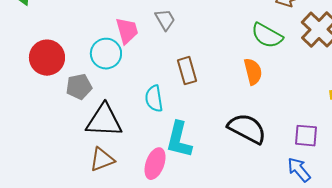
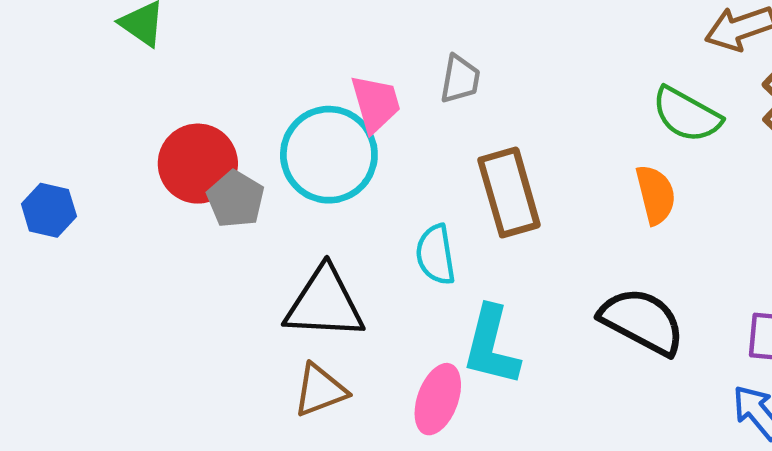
gray trapezoid: (165, 20) -> (460, 79), turned 40
cyan circle: (106, 54) -> (329, 155), size x1.4
brown rectangle: (187, 71) -> (509, 192), size x1.4
gray pentagon: (79, 87) -> (236, 199), moved, turned -30

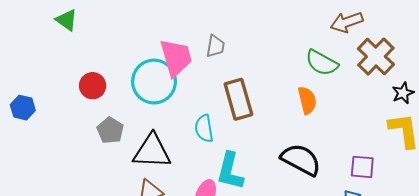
pink trapezoid: (376, 104) -> (176, 58), size x1.4
red circle: (198, 164) -> (93, 86), size x0.7
gray pentagon: (236, 199) -> (110, 130), moved

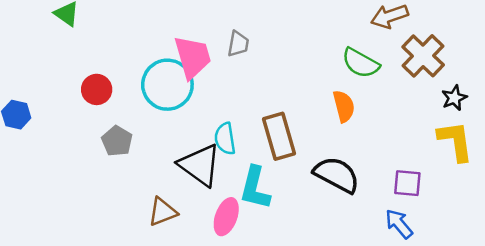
brown rectangle: (238, 99) -> (279, 136), moved
black triangle: (152, 151) -> (200, 165), moved, turned 33

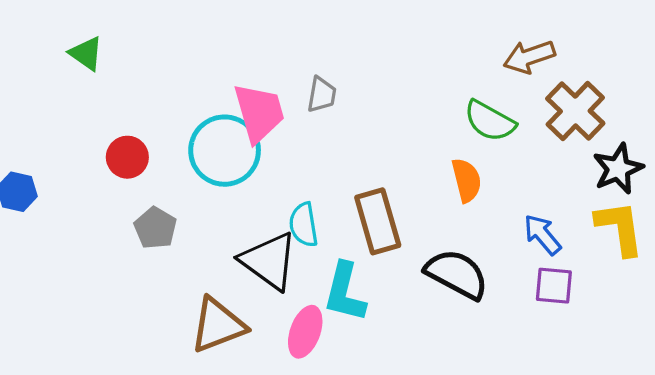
black star: (454, 98) -> (618, 169), size x1.4
brown triangle: (163, 212) -> (218, 325), size x1.4
blue arrow: (399, 224) -> (542, 235), moved

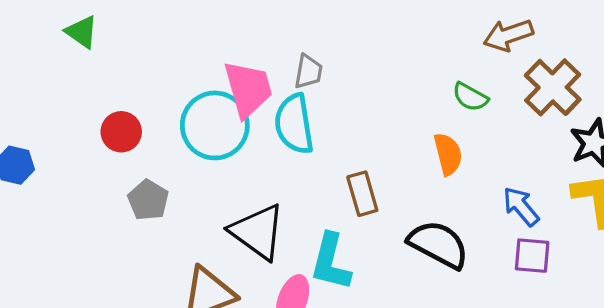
green semicircle: (490, 121) -> (470, 97), size x0.7
brown rectangle: (378, 221) -> (362, 194), size x0.7
cyan semicircle: (304, 225) -> (294, 124), moved, size x1.4

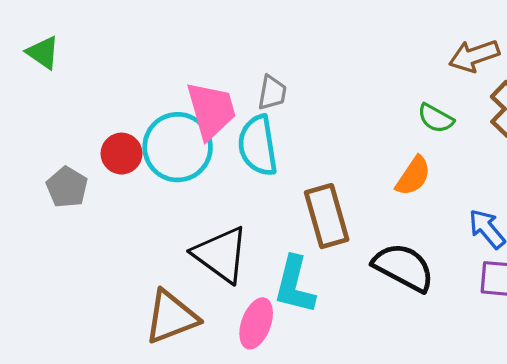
red circle: (121, 132) -> (122, 154), moved
orange semicircle: (448, 154) -> (413, 176), turned 48
brown rectangle: (362, 194) -> (327, 216), size x1.4
gray pentagon: (148, 200) -> (67, 187), moved

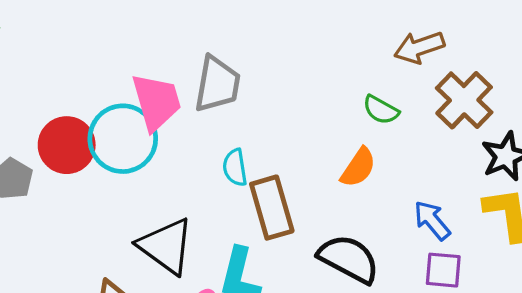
gray trapezoid: (272, 93) -> (217, 84), size x1.6
cyan semicircle: (258, 146) -> (235, 168), moved, size x0.6
red circle: (122, 154) -> (67, 145), size x1.4

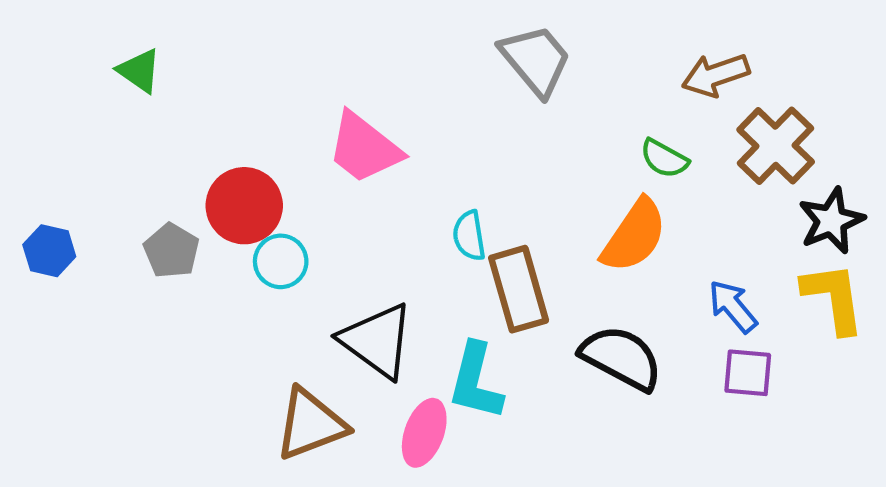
gray trapezoid: (217, 84) -> (536, 60), moved, turned -50
pink trapezoid: (156, 102) -> (364, 148), turned 144
cyan circle: (123, 139) -> (281, 261), moved, size x0.6
orange semicircle: (358, 168) -> (634, 236), size x1.4

